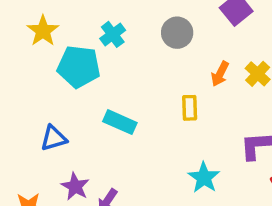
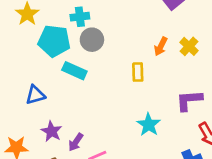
gray circle: (177, 33) -> (92, 40), moved
cyan cross: (113, 34) -> (80, 17), turned 30
cyan rectangle: (120, 122) -> (74, 71), moved

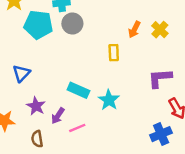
cyan rectangle: (74, 71) -> (78, 90), moved
blue triangle: (35, 95) -> (21, 73), turned -30
cyan star: (149, 125) -> (109, 100), moved

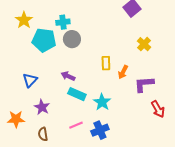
orange arrow: (134, 30) -> (123, 72), moved
purple arrow: (58, 116) -> (68, 76), moved, turned 80
blue cross: (161, 134) -> (100, 130), moved

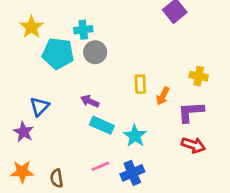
yellow cross: (144, 44) -> (199, 76), moved, turned -32
purple star: (42, 107) -> (24, 132), moved
red arrow: (158, 109) -> (193, 145), moved, turned -42
orange star: (16, 119) -> (22, 172), moved

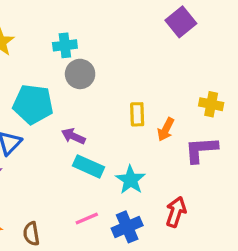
cyan pentagon: (58, 54) -> (33, 104), moved
red arrow: (193, 145) -> (176, 212), moved, turned -90

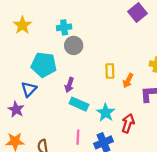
purple arrow: (73, 136) -> (69, 85), turned -96
red arrow: (176, 212) -> (128, 123), moved
pink line: (87, 219) -> (78, 137), turned -64

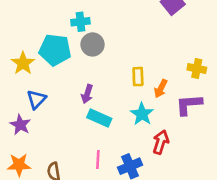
yellow star: (22, 25) -> (23, 63), moved
cyan pentagon: (44, 65) -> (55, 50), moved
cyan star: (106, 113) -> (142, 114), moved

